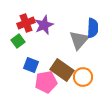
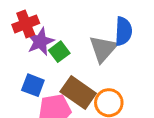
purple star: (44, 25) -> (40, 41), moved
green square: (18, 41) -> (59, 52), moved

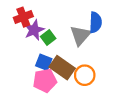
blue square: (33, 85) -> (44, 62), moved

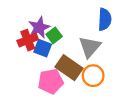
red cross: (23, 17) -> (28, 40), moved
gray triangle: (80, 35) -> (90, 47), moved
blue square: (44, 62) -> (43, 48), moved

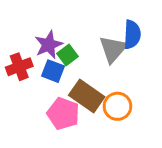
red cross: (28, 40) -> (19, 67), moved
gray triangle: (90, 47) -> (113, 49), moved
pink pentagon: (51, 81) -> (63, 114), turned 30

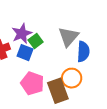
blue semicircle: (132, 34) -> (83, 52), moved
brown rectangle: (87, 96) -> (58, 91), moved, turned 35

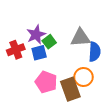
gray triangle: (68, 37) -> (80, 38), turned 45
blue square: (25, 53) -> (39, 53), turned -35

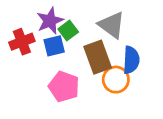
gray triangle: (80, 38) -> (112, 25), turned 40
blue semicircle: (95, 52) -> (131, 60), moved
brown rectangle: (70, 89) -> (98, 57), moved

